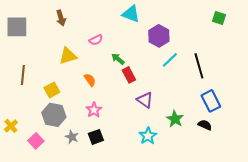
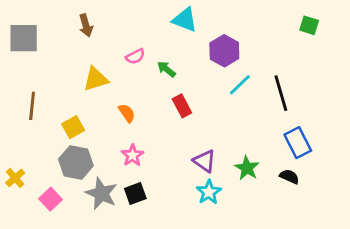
green arrow: (118, 59) -> (166, 69), moved
purple triangle: (145, 100) -> (205, 161), moved
gray star: (72, 137) -> (101, 194), size x1.6

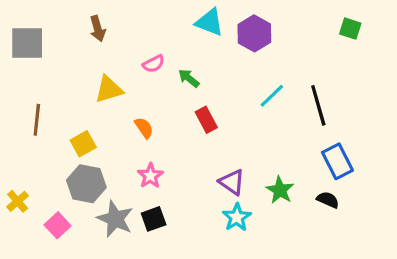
purple hexagon: (224, 51) -> (254, 33), moved

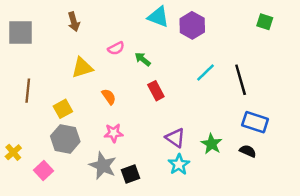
blue rectangle: (337, 161) -> (255, 122), turned -45
pink star: (150, 176) -> (114, 133), turned 30
gray star: (115, 219) -> (103, 166), moved
black square: (154, 219) -> (131, 174), moved

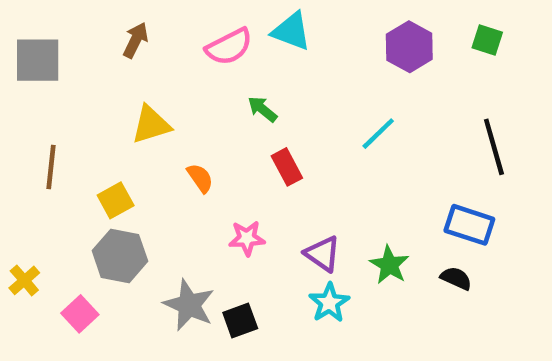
brown arrow: (74, 22) -> (136, 40), turned -138
purple hexagon: (192, 25) -> (409, 47), moved
pink semicircle: (116, 48) -> (229, 47), moved, size x1.5
black line: (241, 80) -> (494, 147), moved
pink star: (114, 133) -> (247, 238), moved

